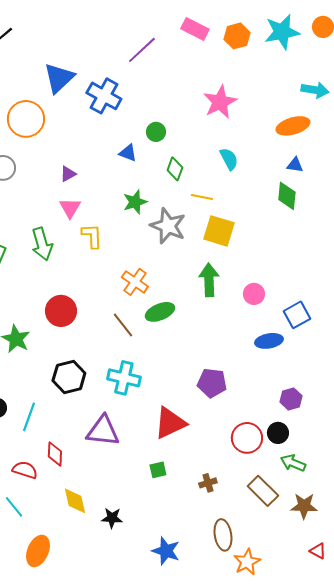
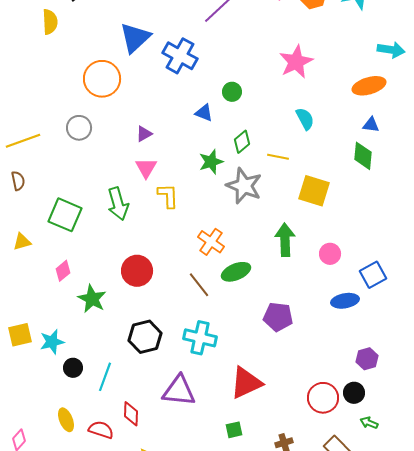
green diamond: (175, 169) -> (242, 142), moved, turned 30
yellow square: (219, 231) -> (314, 191), moved
purple pentagon: (212, 383) -> (278, 317), moved
green arrow: (293, 463) -> (369, 423), size x0.7

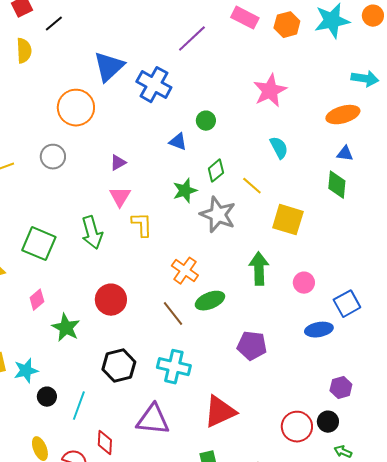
yellow line: (278, 157) -> (252, 186), turned 30

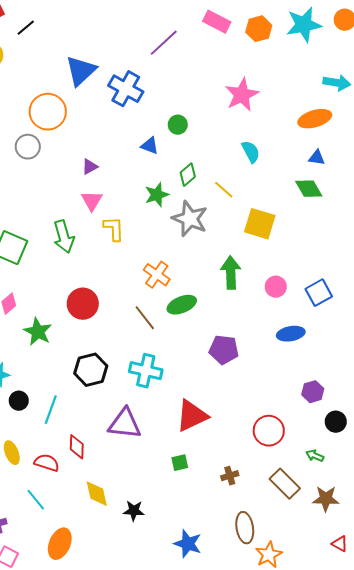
gray circle: (53, 157) -> (28, 147), moved
green diamond: (337, 185) -> (309, 189), turned -36
blue square: (347, 304) -> (319, 293), moved
black circle: (328, 422) -> (336, 422), moved

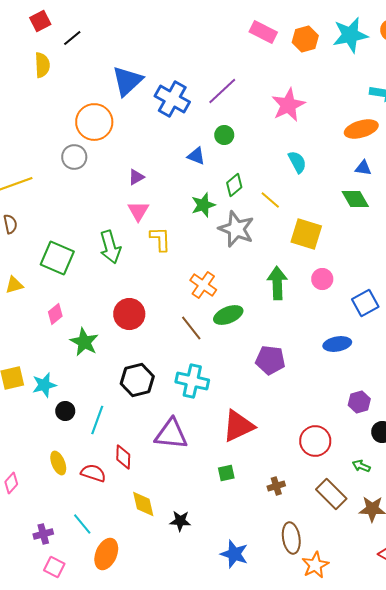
purple line: (164, 43) -> (222, 91), moved
pink circle: (276, 287) -> (322, 279), moved
cyan line: (36, 500) -> (82, 524), moved

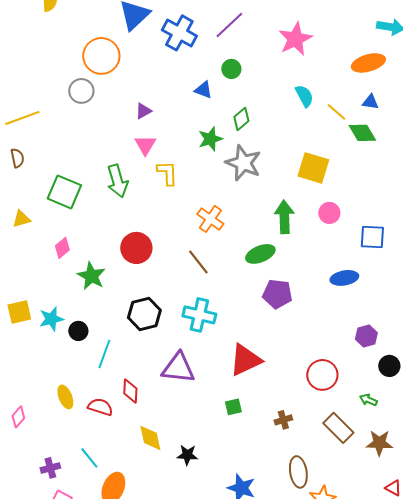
yellow line: (270, 200) -> (336, 112), moved
blue square: (365, 303) -> (372, 237), turned 32
green ellipse: (228, 315) -> (260, 254), moved
black circle: (65, 411) -> (78, 331), moved

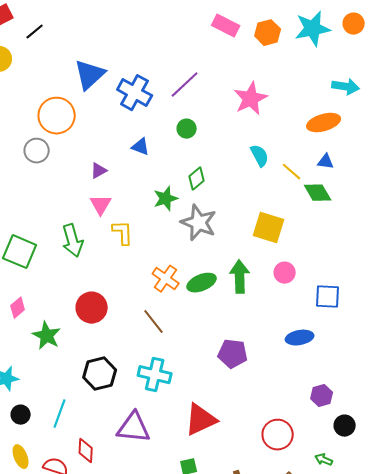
blue triangle: (203, 90) -> (141, 147), moved
green ellipse: (260, 254) -> (202, 283), moved
black circle: (78, 331) -> (21, 415), moved

